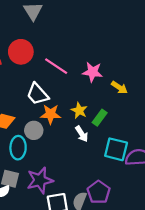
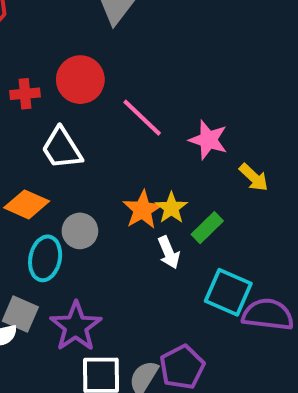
white trapezoid: (37, 94) -> (62, 148), moved
orange star: (51, 114) -> (142, 210), moved, turned 30
purple star: (40, 180) -> (76, 326), turned -30

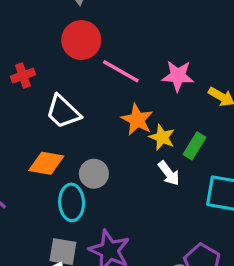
red circle: (80, 80) -> (81, 40), moved
orange star: (142, 210) -> (137, 120), moved

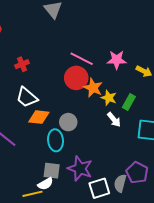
red circle: (81, 40) -> (76, 78), moved
white trapezoid: (63, 112) -> (27, 97), moved

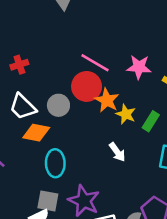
white arrow: (114, 120) -> (117, 152), moved
gray circle: (68, 122) -> (58, 105), moved

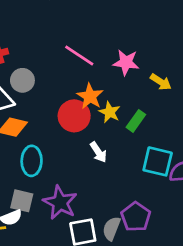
red circle: (87, 86) -> (74, 116), moved
gray circle: (58, 105) -> (22, 80), moved

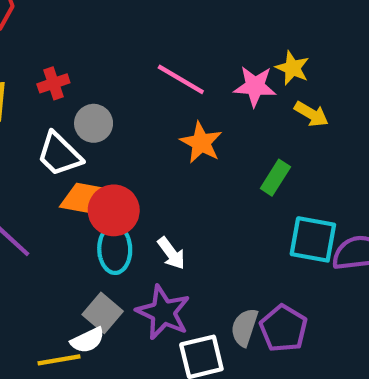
yellow star: (110, 112) -> (292, 68), moved
red circle: (74, 116) -> (114, 210), moved
white arrow: (98, 152) -> (171, 253), moved
gray square: (22, 201) -> (103, 313), turned 30
gray semicircle: (111, 228) -> (244, 327), moved

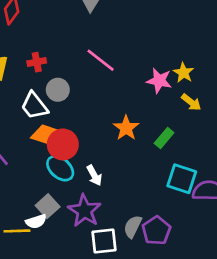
pink line: (181, 79) -> (101, 60), moved
orange star: (201, 143) -> (126, 128), moved
cyan ellipse: (115, 249) -> (60, 168), turned -56

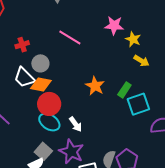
pink star: (159, 81) -> (114, 26), moved
orange diamond: (45, 134) -> (41, 84), moved
cyan square: (182, 179) -> (138, 104), moved, turned -30

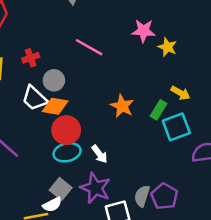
yellow arrow: (141, 61) -> (180, 93), moved
cyan ellipse: (49, 122) -> (67, 152), turned -45

